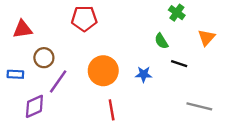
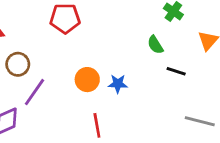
orange circle: (103, 71) -> (87, 80), size x0.7
blue star: (144, 74) -> (118, 84), moved

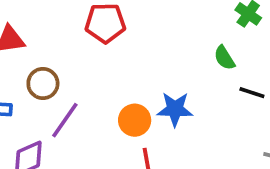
orange circle: (87, 80) -> (135, 120), moved
blue star: (118, 84) -> (175, 109), size x1.4

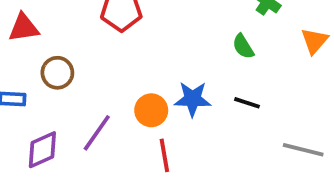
black line: (252, 93) -> (247, 103), moved
purple line: (65, 120) -> (97, 133), moved

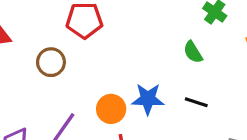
brown circle: (57, 73) -> (51, 62), moved

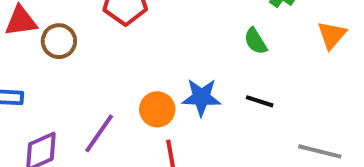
brown circle: (51, 62) -> (59, 41), moved

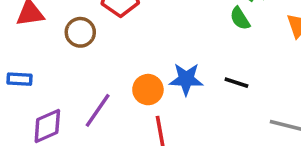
brown circle: (59, 41) -> (80, 32), moved
green semicircle: (256, 41) -> (240, 18), moved

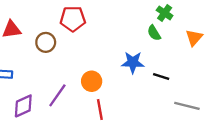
blue star: (186, 79) -> (133, 62), moved
black line: (236, 83) -> (161, 77), moved

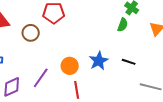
green semicircle: (154, 33) -> (123, 25), turned -128
blue star: (133, 62) -> (99, 61), moved, turned -30

